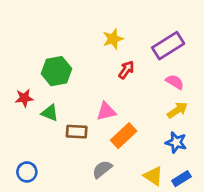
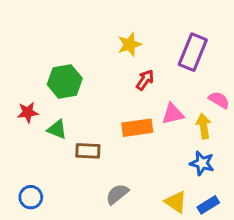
purple rectangle: (168, 46) -> (193, 52), turned -36
pink semicircle: (175, 82) -> (219, 100), moved
yellow arrow: (177, 110) -> (204, 126), turned -65
pink triangle: (106, 111) -> (173, 114), moved
orange rectangle: (124, 136) -> (137, 128), moved, turned 35

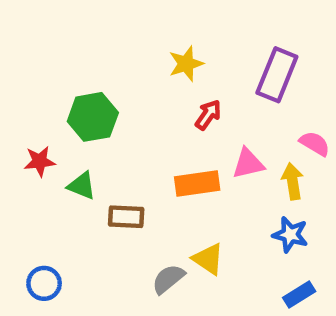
yellow triangle: (176, 202) -> (208, 259), moved

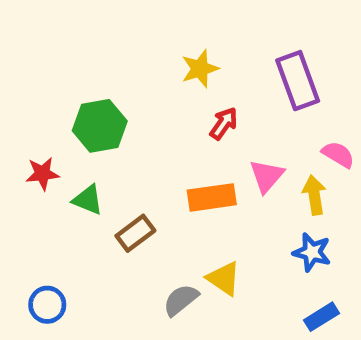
purple rectangle: (277, 75) -> (298, 81), turned -42
pink triangle: (248, 164) -> (267, 176), turned -36
brown rectangle: (126, 217) -> (135, 233), turned -40

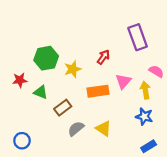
yellow star: (200, 69) -> (73, 69), moved
gray semicircle: (181, 300) -> (76, 129), moved

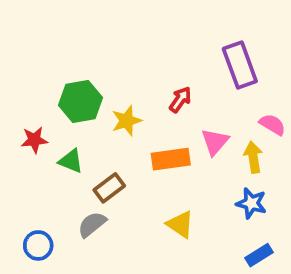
gray semicircle: (76, 129) -> (92, 224), moved

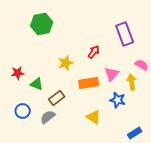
green hexagon: (80, 101) -> (42, 24), moved
blue star: (251, 203) -> (118, 100), moved
blue circle: (38, 245) -> (23, 111), moved

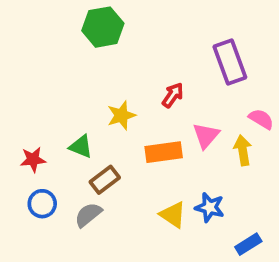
green hexagon: (42, 24) -> (103, 27), moved
red star: (18, 73) -> (33, 160), moved
green triangle: (37, 84) -> (81, 147), moved
blue star: (118, 100) -> (210, 207), moved

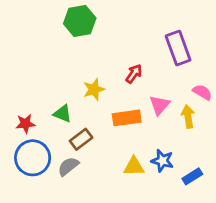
blue circle: (42, 204) -> (33, 158), size x1.6
yellow triangle: (173, 215) -> (134, 166), turned -35
blue rectangle: (248, 244) -> (192, 176), moved

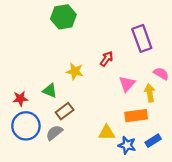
yellow star: (94, 89) -> (75, 71), turned 30
orange rectangle: (127, 118) -> (136, 116), moved
blue star: (162, 161) -> (127, 145), moved

